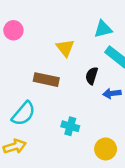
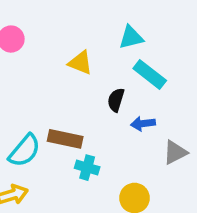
yellow triangle: (65, 48) -> (80, 63), turned -30
brown rectangle: (46, 80) -> (65, 139), moved

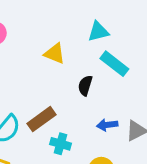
blue arrow: (143, 124) -> (107, 125), moved
brown rectangle: (65, 139) -> (42, 119), turned -48

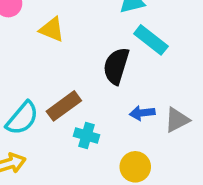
yellow triangle: (55, 53) -> (52, 29), moved
black semicircle: (85, 86) -> (116, 66), size x1.5

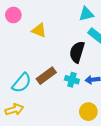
cyan cross: (87, 136) -> (72, 80), moved

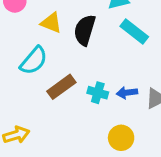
black semicircle: (77, 52) -> (85, 30), moved
cyan semicircle: (22, 83) -> (34, 61), moved

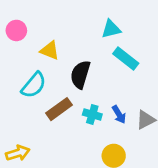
black semicircle: (85, 30) -> (80, 74), moved
blue arrow: (127, 93) -> (119, 114), turned -114

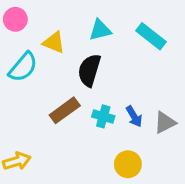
cyan triangle: (111, 29) -> (100, 30), moved
cyan rectangle: (126, 58) -> (151, 36), moved
cyan semicircle: (34, 85) -> (23, 67), moved

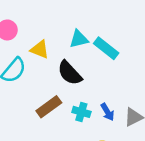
cyan rectangle: (151, 36) -> (106, 48), moved
black semicircle: (89, 70) -> (70, 73), turned -60

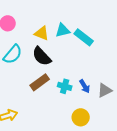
yellow triangle: (40, 50) -> (42, 33), moved
black semicircle: (70, 73) -> (42, 56), moved

